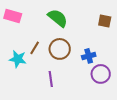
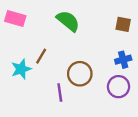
brown circle: (60, 49) -> (80, 74), moved
blue cross: (89, 56) -> (123, 60), moved
cyan star: (18, 59) -> (21, 69), turned -30

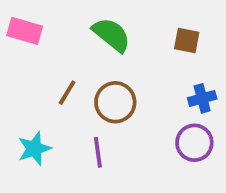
brown square: (123, 24) -> (187, 41), moved
cyan star: (21, 69) -> (34, 149), moved
brown circle: (80, 74) -> (115, 102), moved

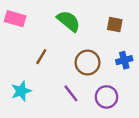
brown circle: (115, 102) -> (88, 63), moved
purple circle: (194, 143) -> (106, 97), moved
purple line: (98, 152) -> (71, 93), moved, turned -30

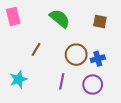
pink rectangle: (15, 19) -> (13, 16), turned 60
blue cross: (124, 60) -> (98, 59), moved
purple line: (71, 93) -> (62, 81), turned 49

